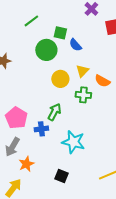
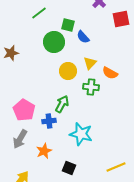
orange star: (26, 164) -> (44, 151), moved

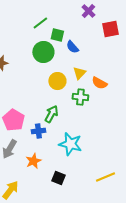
green line: (39, 13) -> (40, 23), moved

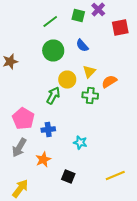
green square: (57, 35) -> (78, 16), moved
orange semicircle: (99, 83) -> (109, 82), turned 119
green arrow: (51, 114) -> (53, 96), moved
cyan star: (70, 144) -> (80, 142), size x0.6

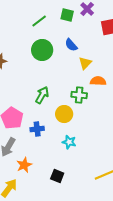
yellow triangle: (89, 72) -> (85, 63), moved
yellow circle: (67, 80) -> (64, 114), moved
orange semicircle: (109, 82) -> (98, 81), turned 35
orange star: (43, 160) -> (24, 165), moved

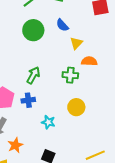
yellow circle: (64, 114) -> (76, 107), moved
blue cross: (37, 129) -> (28, 100), moved
cyan star: (69, 142) -> (48, 122), moved

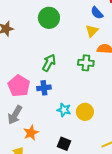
blue semicircle: (62, 25) -> (97, 13), moved
yellow circle: (76, 107) -> (85, 112), moved

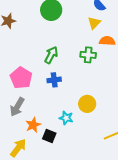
blue cross: (44, 88) -> (54, 80), moved
cyan star: (64, 110) -> (66, 118), moved
black square: (64, 144) -> (49, 136), moved

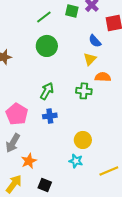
cyan star: (66, 118) -> (76, 161), moved
black square: (49, 136) -> (45, 185), moved

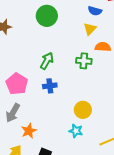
blue semicircle: (95, 41) -> (95, 11), turned -32

